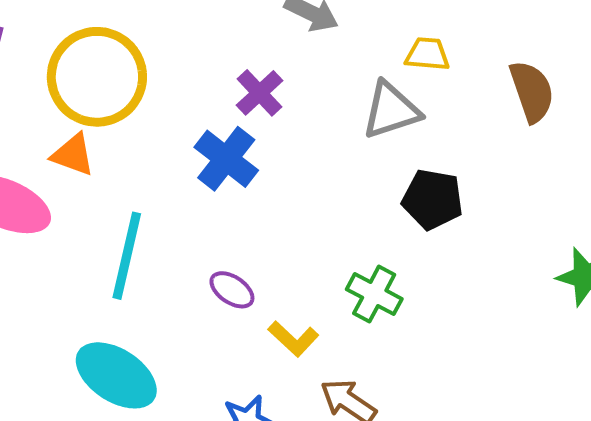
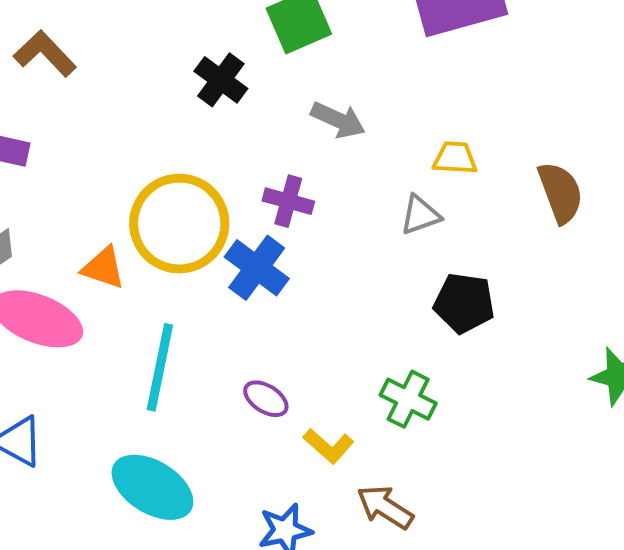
yellow circle: (97, 77) -> (179, 224), moved
purple cross: (260, 93) -> (288, 201), turned -30
gray triangle: (391, 110) -> (420, 215), size x0.7

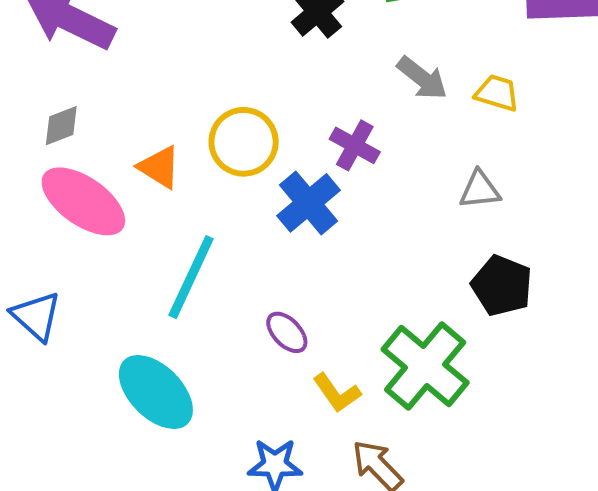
yellow trapezoid: (455, 158) -> (497, 93), moved
yellow circle: (179, 224) -> (244, 142), size x0.7
green cross: (408, 399) -> (425, 366), size x1.6

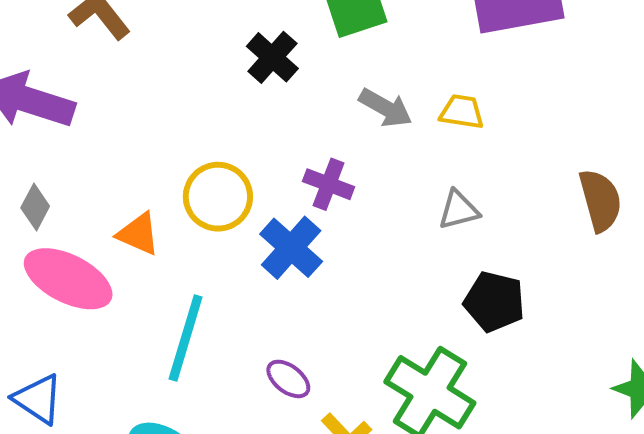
gray diamond: (61, 126) -> (35, 207), turned -33

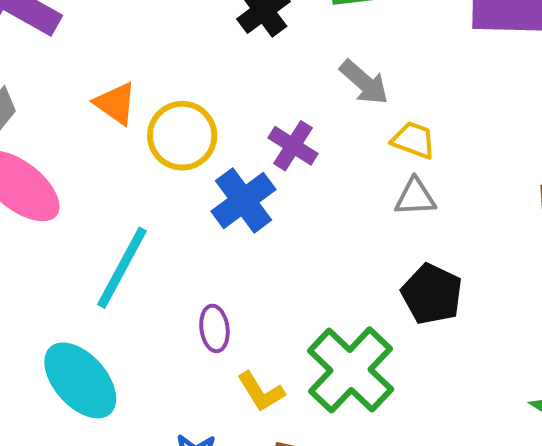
yellow trapezoid: (462, 112) -> (413, 140), moved
orange triangle: (138, 234) -> (116, 103), moved
purple ellipse: (288, 379) -> (214, 328), turned 33

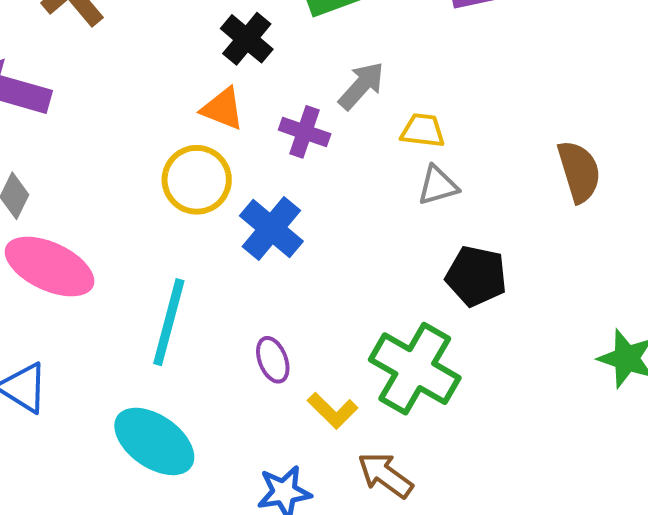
gray arrow: (364, 82) -> (361, 86), turned -76
orange triangle: (116, 103) -> (223, 109), moved
purple cross: (293, 146) -> (305, 132), moved

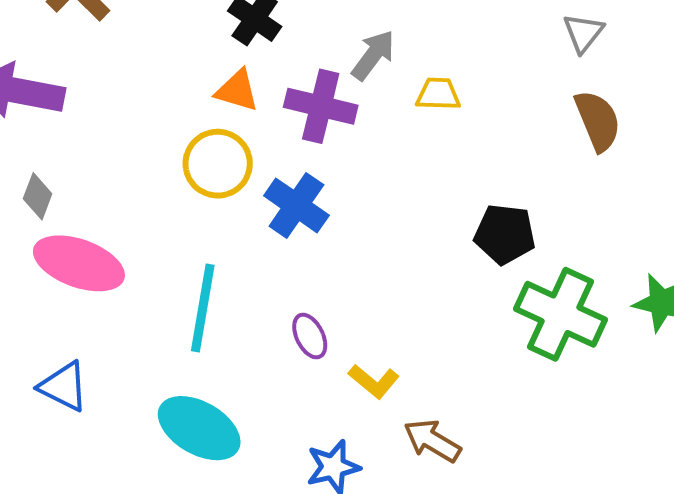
purple cross: (305, 132) -> (321, 106), size x1.4
gray triangle: (438, 186) -> (583, 33), moved, turned -30
green cross: (415, 369) -> (560, 314), moved

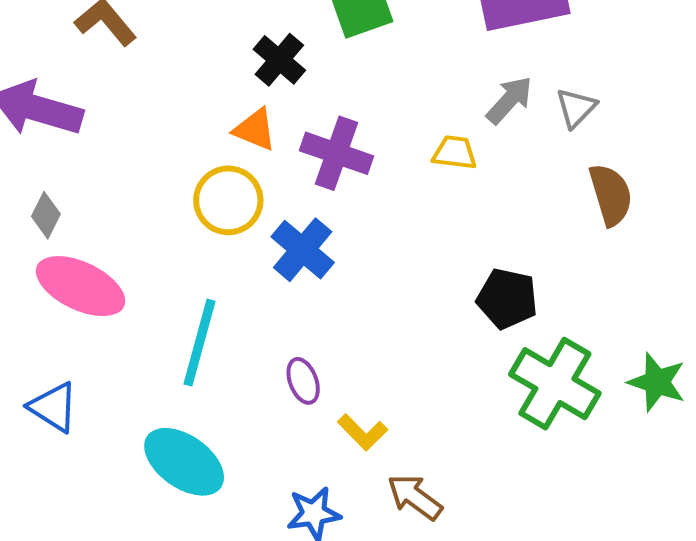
gray triangle: (583, 33) -> (576, 108), moved
gray arrow: (373, 55) -> (509, 100), moved

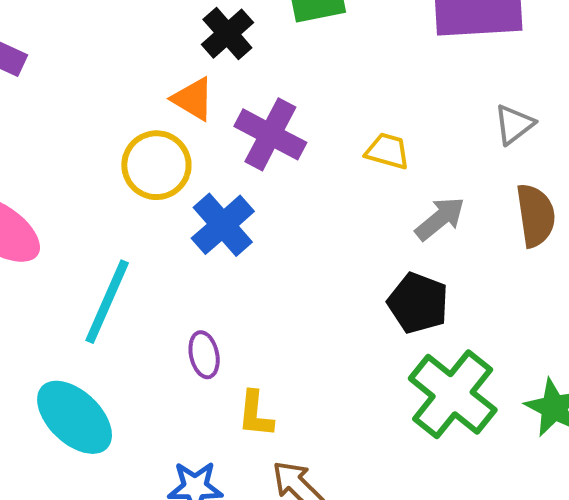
gray arrow: (509, 100) -> (440, 219), moved
yellow L-shape: (363, 432) -> (255, 414), turned 42

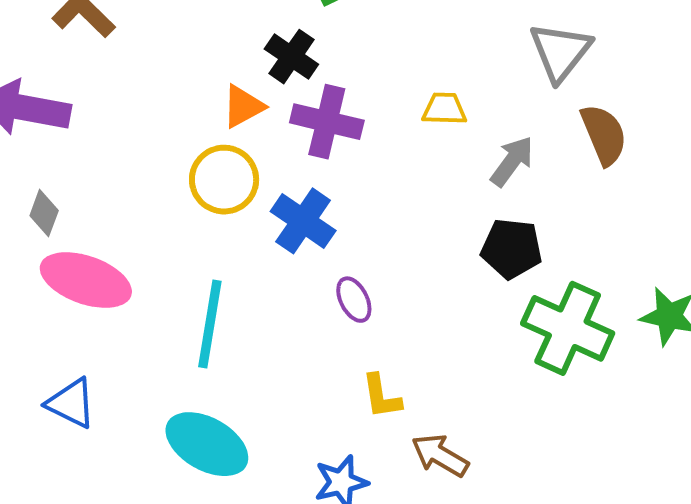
black cross: (227, 34) -> (291, 57), moved
orange triangle: (193, 99) -> (243, 106), turned -45
gray triangle: (514, 124) -> (560, 52), size x1.5
purple ellipse: (204, 355) -> (354, 300), moved

